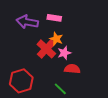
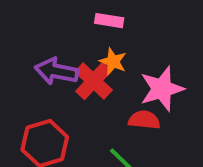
purple arrow: (27, 22) -> (57, 71), moved
pink star: (64, 53) -> (162, 89), moved, size x1.6

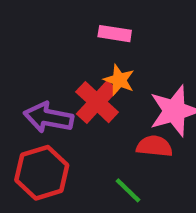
purple arrow: (57, 71) -> (48, 117), moved

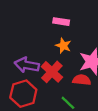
red cross: (97, 102) -> (52, 72), moved

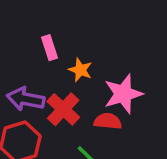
pink rectangle: (61, 22) -> (50, 48), moved, turned 63

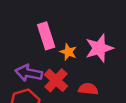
pink rectangle: (50, 48) -> (46, 36), size x1.5
pink star: (123, 94) -> (99, 48), moved

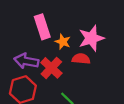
red semicircle: (88, 89) -> (81, 59), moved

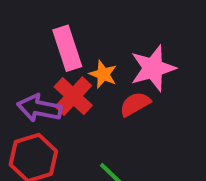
red semicircle: (81, 59) -> (135, 104), turned -36
red cross: (51, 68) -> (73, 96), moved

